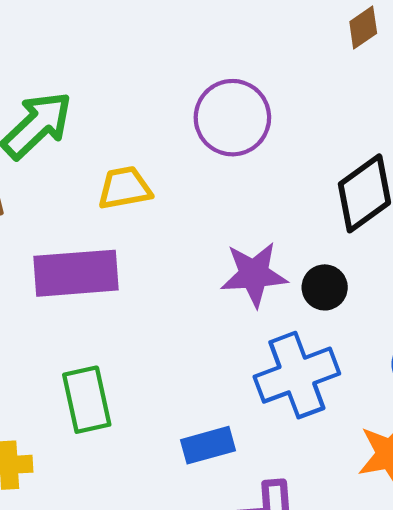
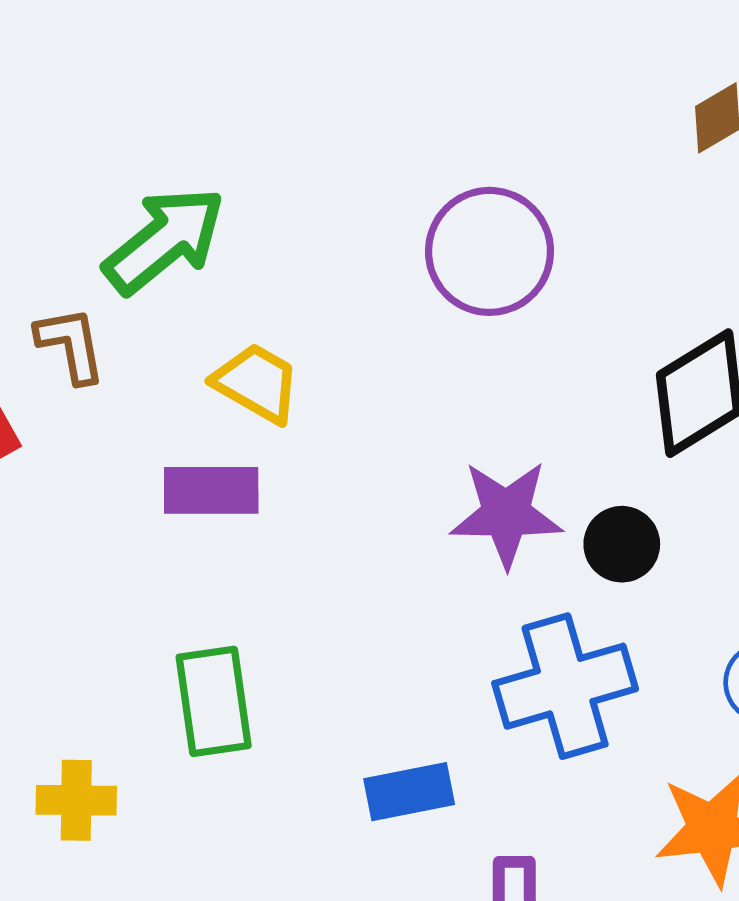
yellow trapezoid: (125, 188) -> (257, 383), moved, turned 36
purple rectangle: (76, 273) -> (211, 490), size x0.7

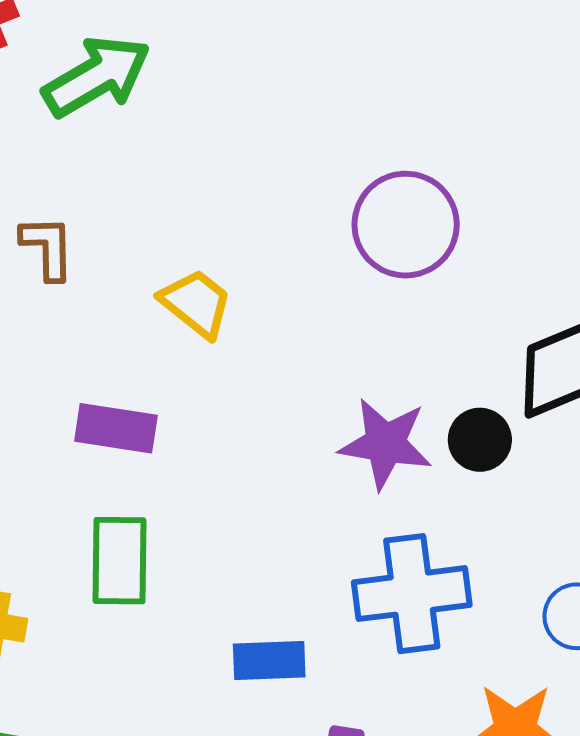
green arrow: (164, 240) -> (97, 76), moved
purple rectangle: (211, 490) -> (116, 428), moved
black circle: (622, 544) -> (480, 440), moved

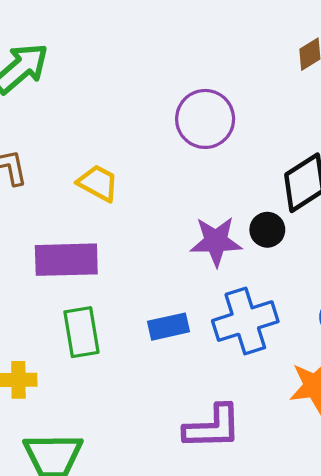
purple rectangle: (116, 428) -> (66, 260), size x1.4
blue rectangle: (269, 661) -> (168, 327), moved

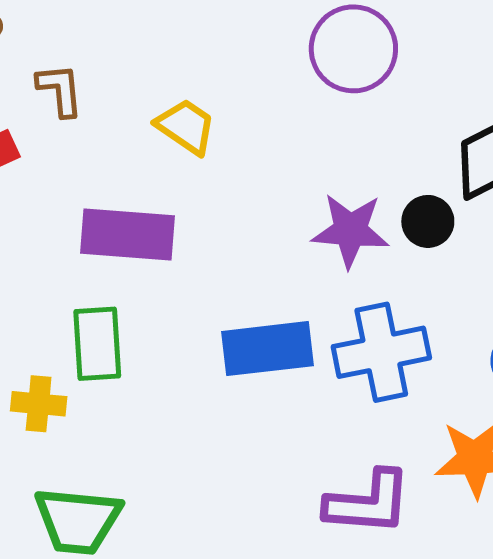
blue rectangle: (168, 327) -> (267, 349), size x1.5
green rectangle: (81, 332) -> (97, 344), moved
purple L-shape: (213, 427) -> (368, 503), moved

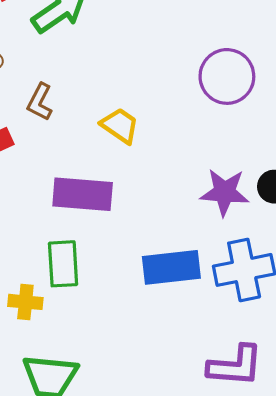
brown L-shape: (60, 90) -> (40, 102), turned -147

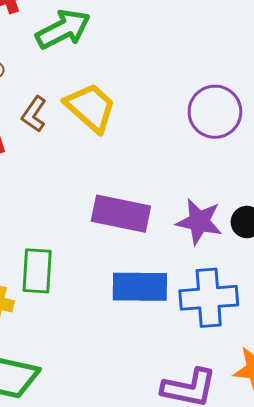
yellow trapezoid: (120, 126) -> (91, 107), moved, size x1.4
purple rectangle: (83, 194) -> (121, 214), moved

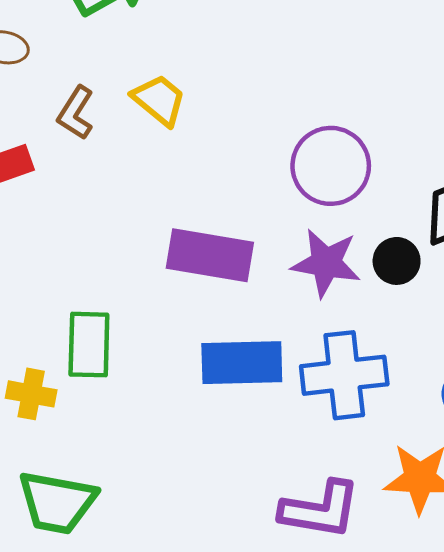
yellow trapezoid: (91, 107) -> (159, 100), size x0.7
purple circle: (215, 112) -> (331, 166), moved

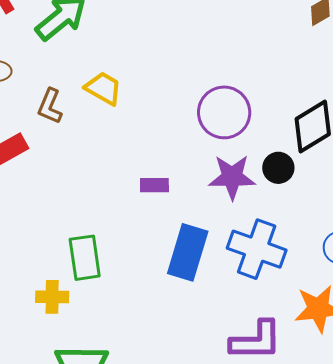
purple rectangle: (210, 255) -> (154, 185), size x0.5
blue rectangle: (242, 363) -> (188, 252), turned -62
blue cross: (344, 375) -> (257, 249), turned 36

